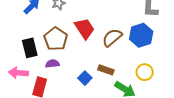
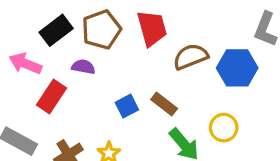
black rectangle: (30, 48) -> (56, 30), turned 48

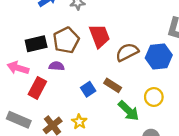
black rectangle: (56, 30) -> (36, 44), turned 30

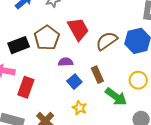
purple semicircle: (57, 66) -> (66, 62), moved
brown rectangle: (113, 85) -> (97, 75), turned 42
yellow star: (79, 122) -> (80, 108), moved

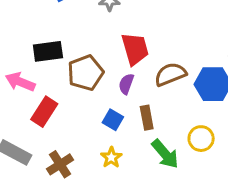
brown pentagon: (47, 38) -> (86, 73), moved
purple semicircle: (66, 62) -> (126, 84), moved, turned -80
blue square: (74, 82) -> (113, 120), turned -32

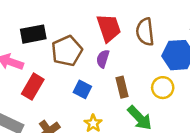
brown semicircle: (170, 74) -> (145, 32), moved, turned -72
blue square: (113, 120) -> (82, 89), moved
yellow circle: (201, 139) -> (163, 88), moved

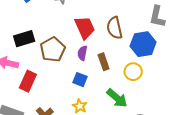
brown rectangle: (122, 87) -> (104, 62), moved
blue square: (82, 89) -> (80, 80), moved

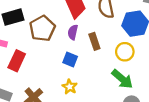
green arrow: (117, 98) -> (122, 79), moved

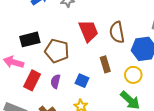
brown pentagon: (42, 28) -> (57, 51), turned -30
purple semicircle: (73, 32) -> (55, 81), moved

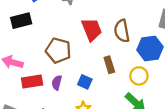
black rectangle: (30, 39) -> (21, 21), moved
red rectangle: (32, 80) -> (32, 81), turned 54

